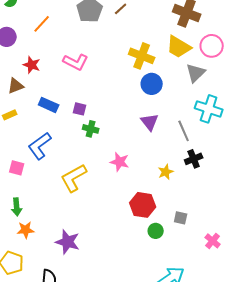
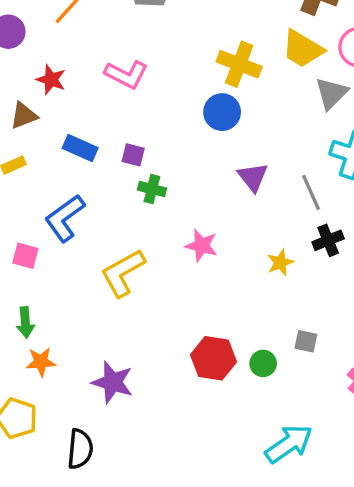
blue circle: (152, 84) -> (222, 112), moved
red hexagon: (143, 205) -> (214, 358), moved

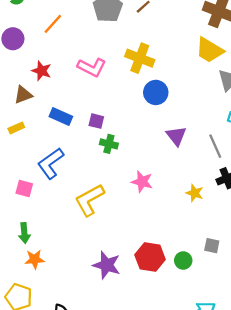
yellow cross: (239, 64) -> (140, 58), moved
yellow star: (280, 263) -> (195, 193), turned -30
purple star: (113, 382) -> (107, 265), moved

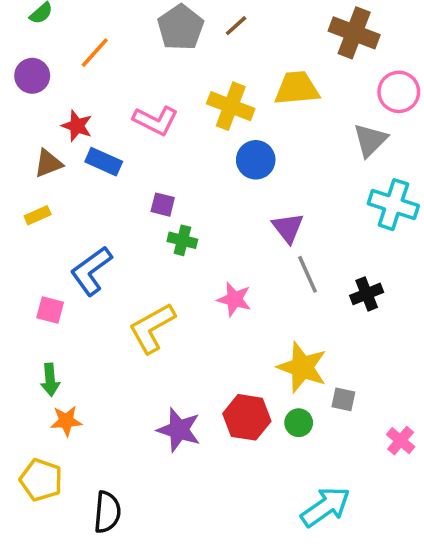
yellow trapezoid: (209, 50) -> (297, 88), moved, turned 144
blue rectangle: (61, 116) -> (104, 162), moved
gray line: (215, 146) -> (308, 274), moved
yellow star: (195, 193) -> (302, 367), moved, size x1.8

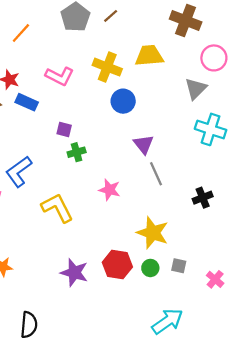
green cross: (182, 240) -> (77, 152), turned -30
black cross: (367, 294) -> (203, 198), moved
yellow L-shape: (152, 328) -> (57, 208), turned 92
gray square: (343, 399) -> (179, 266), moved

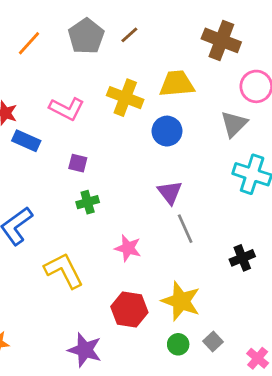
orange line: (21, 33) -> (29, 43), moved
blue circle: (123, 101) -> (167, 131), moved
purple square: (64, 129) -> (78, 163), moved
red hexagon: (117, 265) -> (129, 309), moved
gray square: (179, 266) -> (213, 342), turned 35

